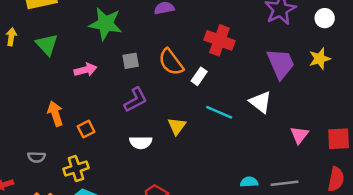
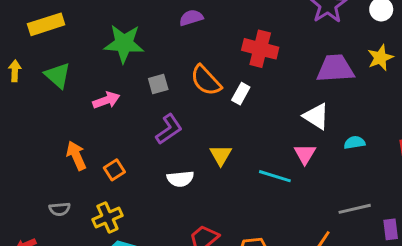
purple trapezoid: (281, 64) -> (335, 68), turned -64
cyan line: (219, 112) -> (275, 176), moved
pink triangle: (299, 135) -> (305, 154), moved
cyan semicircle: (249, 182) -> (355, 143), moved

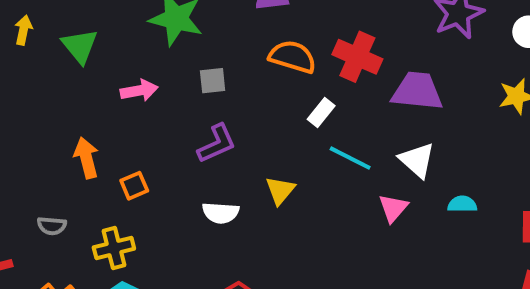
purple trapezoid: (335, 68) -> (417, 91), moved
orange semicircle: (206, 80) -> (292, 57), moved, turned 140
cyan line: (275, 176) -> (350, 158), moved

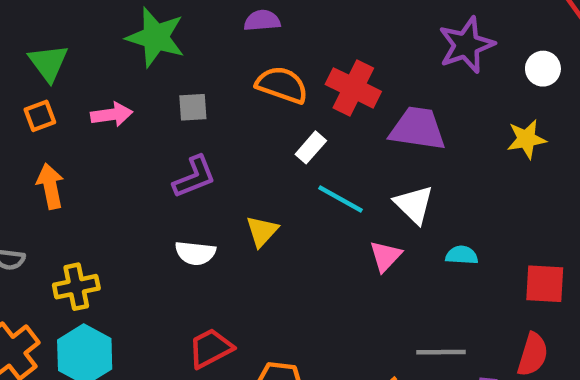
orange square: (134, 186) -> (40, 116), moved

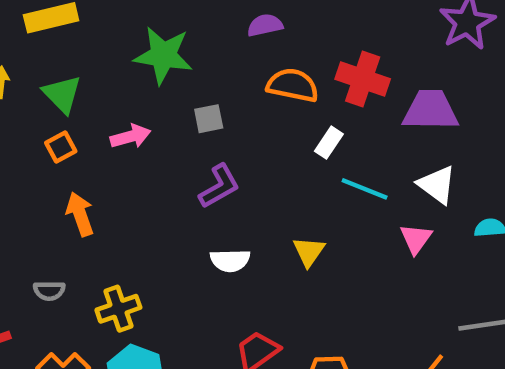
yellow triangle: (262, 231) -> (309, 252), moved

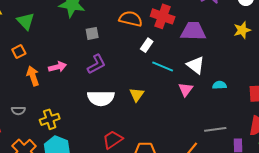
pink arrow: (131, 136) -> (58, 67), moved
orange square: (61, 147) -> (19, 52), moved
white semicircle: (230, 260) -> (101, 98), size x1.5

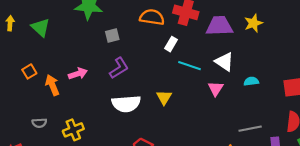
yellow star: (242, 30) -> (253, 23), moved
orange square: (19, 52) -> (29, 71), moved

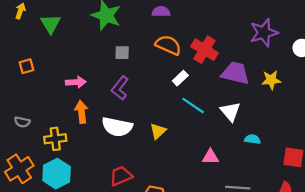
purple L-shape: (119, 68) -> (120, 88), turned 145
orange arrow: (52, 85) -> (81, 112), moved
pink triangle: (216, 88) -> (210, 157), moved, turned 42

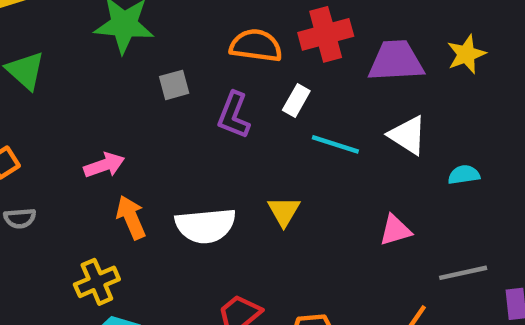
red cross: (204, 50) -> (326, 34), turned -30
purple L-shape: (120, 88) -> (234, 115), moved
gray semicircle: (22, 122) -> (20, 218), moved

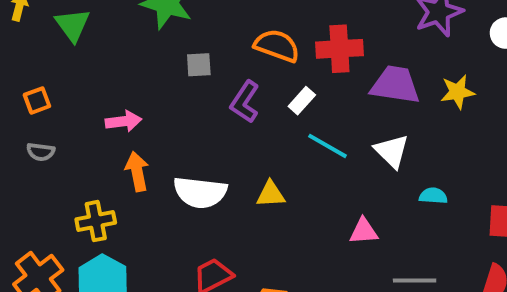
yellow triangle: (284, 211) -> (271, 194), turned 44

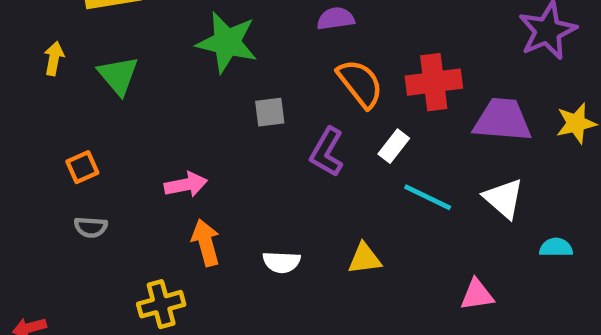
orange semicircle: (277, 46) -> (360, 83), turned 36
white semicircle: (200, 192) -> (282, 262), size x0.6

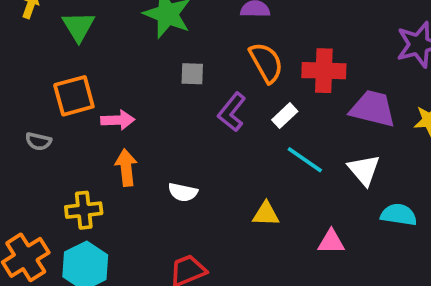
orange square: (82, 167) -> (74, 96), moved, size x1.6
cyan semicircle: (556, 247) -> (399, 215), size x1.4
yellow triangle: (365, 259) -> (266, 214), moved

